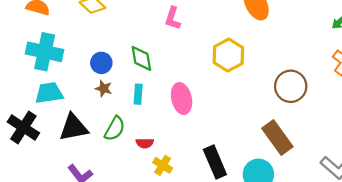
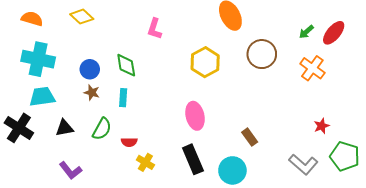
brown circle: (291, 86) -> (262, 54), moved
pink ellipse: (182, 99) -> (195, 116), moved
black triangle: (74, 127) -> (64, 128), size x0.7
brown rectangle: (277, 138) -> (250, 137), size x0.6

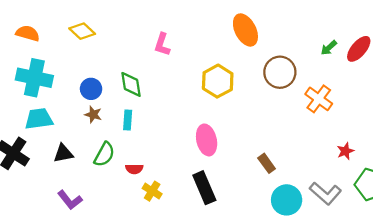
orange cross: (312, 68) -> (319, 99), moved
cyan circle: (232, 170) -> (287, 200), moved

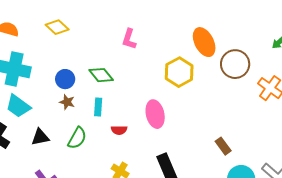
orange ellipse: (245, 30) -> (204, 42), moved
green diamond: (131, 84) -> (101, 75), turned -30
cyan trapezoid: (39, 119) -> (18, 106), turned -136
pink ellipse: (207, 140) -> (155, 114), moved
red semicircle: (134, 169) -> (119, 130), moved

